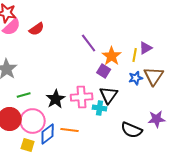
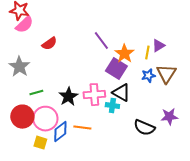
red semicircle: (37, 29) -> (49, 44), moved
purple square: (104, 71) -> (116, 69), size x1.5
black triangle: (109, 95) -> (121, 93), turned -36

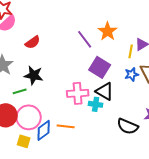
orange star: (124, 54) -> (108, 31), moved
black star: (68, 97) -> (34, 75), moved, turned -30

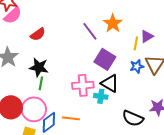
green line: (20, 91) -> (41, 83), moved, turned -64

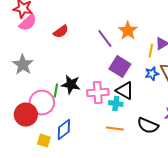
red semicircle: (38, 34) -> (61, 32), moved
black star: (39, 67) -> (71, 85), moved
pink circle: (34, 109) -> (42, 103), moved
orange line: (71, 118) -> (115, 129), moved

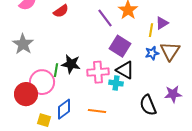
black semicircle: (148, 126) -> (148, 105), turned 45
orange line: (115, 129) -> (97, 111), moved

